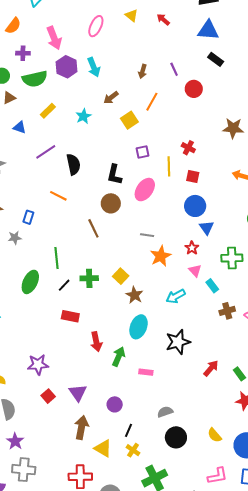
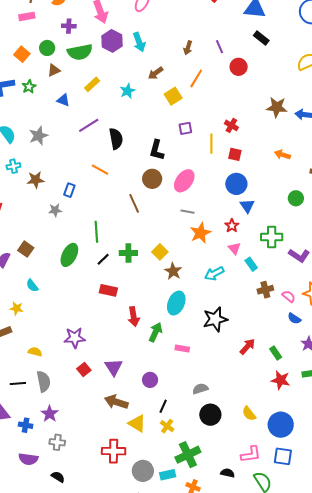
pink ellipse: (145, 190) -> (184, 181), moved
brown arrow: (81, 427) -> (116, 402), turned -85
gray cross: (24, 470) -> (57, 442), size x0.7

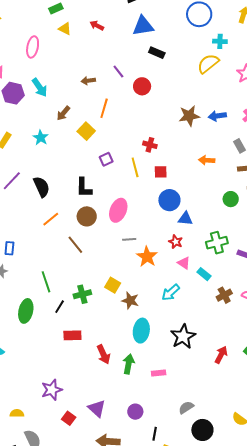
brown arrow: (188, 48) -> (88, 81), turned 80
orange line: (100, 170) -> (51, 219), moved, turned -54
blue triangle: (247, 206) -> (185, 219), turned -35

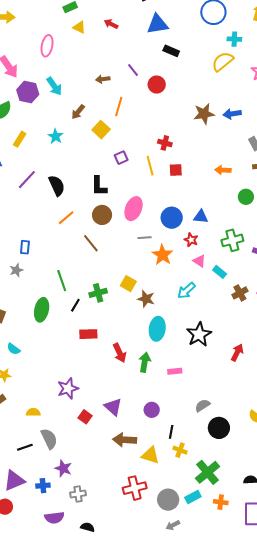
orange arrow: (207, 160) -> (223, 170), moved
blue circle: (169, 200) -> (172, 218), moved

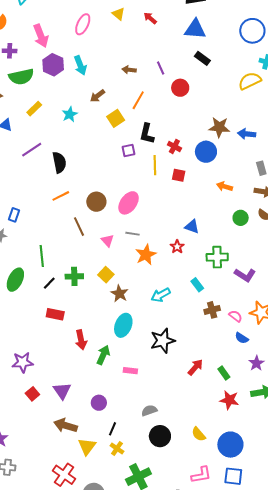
black L-shape: (99, 186) -> (147, 134), moved
blue circle: (172, 218) -> (206, 152), moved
pink triangle: (199, 261) -> (107, 240), moved
yellow triangle: (150, 455) -> (87, 447), turned 36
red cross: (135, 488) -> (64, 475), turned 35

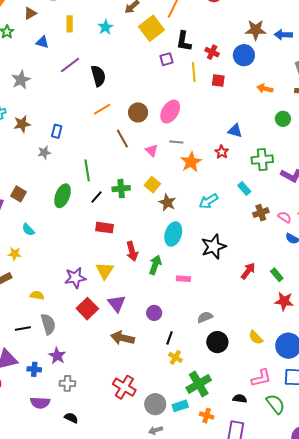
yellow rectangle: (34, 109) -> (70, 24), turned -42
yellow square: (116, 118) -> (152, 28), size x1.4
red square: (32, 394) -> (87, 309), size x1.5
yellow triangle: (87, 447) -> (105, 271), moved

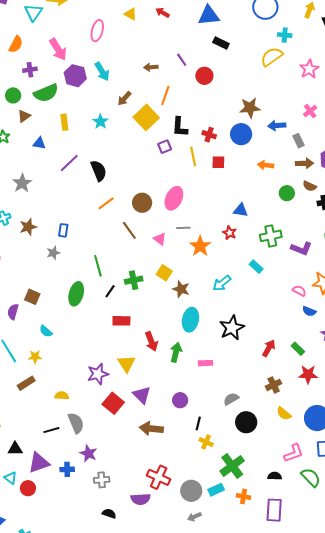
blue arrow: (283, 35) -> (277, 126), moved
brown cross: (261, 213) -> (274, 385), moved
purple semicircle: (40, 403) -> (141, 499), moved

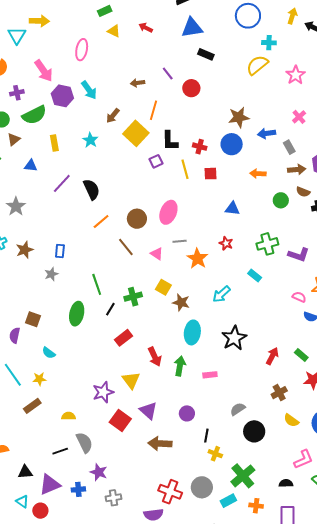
blue triangle: (241, 210) -> (232, 208), moved
red rectangle: (121, 321) -> (124, 338), turned -36
gray circle: (191, 491) -> (202, 487), moved

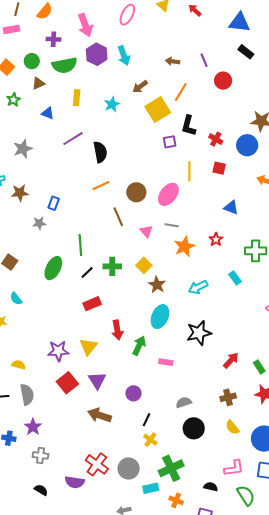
yellow line: (185, 169) -> (189, 171), moved

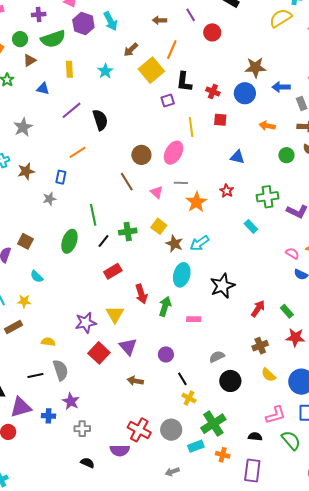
orange line: (101, 186) -> (77, 152), moved
cyan arrow: (198, 287) -> (199, 243), moved
brown arrow: (100, 415) -> (135, 381), size x0.7
black line: (146, 420) -> (182, 379), turned -48

